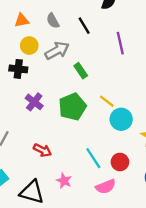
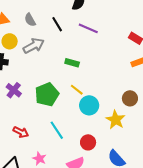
purple line: (120, 43) -> (88, 28), moved, turned -54
green rectangle: (81, 71) -> (72, 63), moved, turned -40
cyan line: (93, 158) -> (57, 130), moved

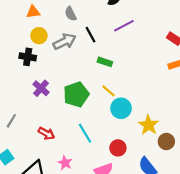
gray semicircle: (30, 20) -> (71, 14), moved
black line: (57, 24) -> (90, 35), moved
purple line: (88, 28) -> (124, 26), turned -54
brown circle: (130, 98) -> (166, 142), moved

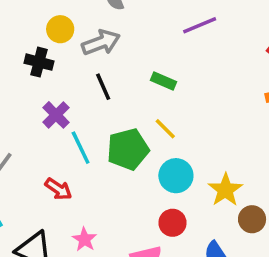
black line: (90, 35) -> (103, 87), moved
green pentagon: (76, 94) -> (128, 149), moved
cyan circle: (121, 108) -> (176, 176), moved
cyan line: (85, 133) -> (81, 148), moved

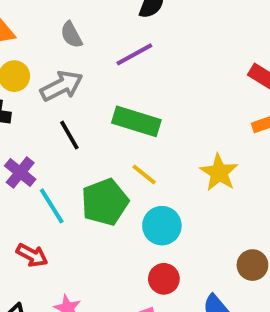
purple line: (200, 25) -> (134, 54), moved
green rectangle: (164, 81) -> (136, 121), size x1.6
yellow star: (225, 190) -> (219, 173), moved

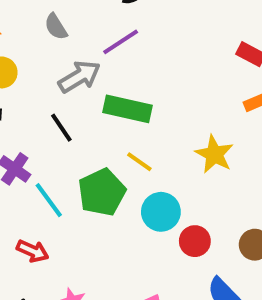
gray arrow: (62, 86) -> (79, 77), moved
red circle: (164, 279) -> (195, 241), moved

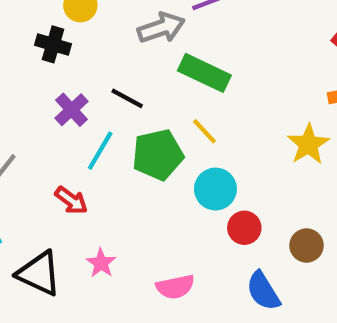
black line: (61, 128) -> (127, 98), moved, turned -40
yellow star: (214, 154) -> (308, 144), moved
cyan line: (49, 200) -> (100, 151), turned 54

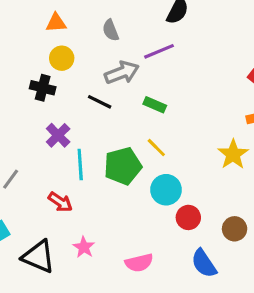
green rectangle: (204, 73) -> (155, 105), size x0.6
black line: (127, 98) -> (100, 102), moved
cyan line: (100, 151) -> (80, 165), turned -32

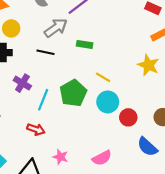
yellow line: (156, 148) -> (103, 77), moved
cyan line: (80, 165) -> (43, 100), turned 40

